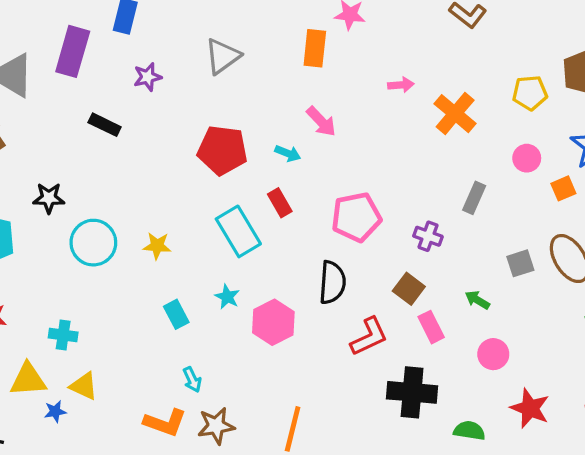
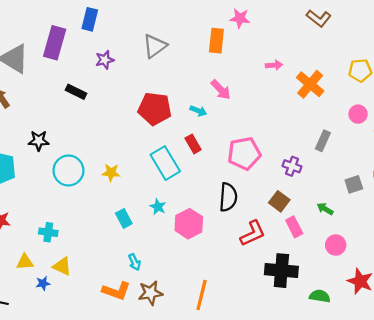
yellow triangle: (28, 380) -> (25, 262), size x0.7

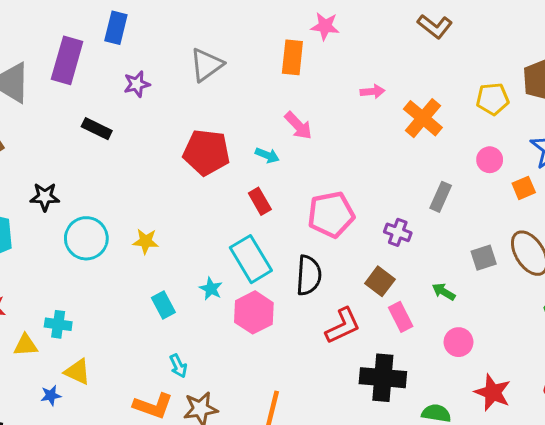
cyan rectangle: (165, 163) -> (251, 259), moved
yellow triangle: (25, 262) -> (26, 345), moved

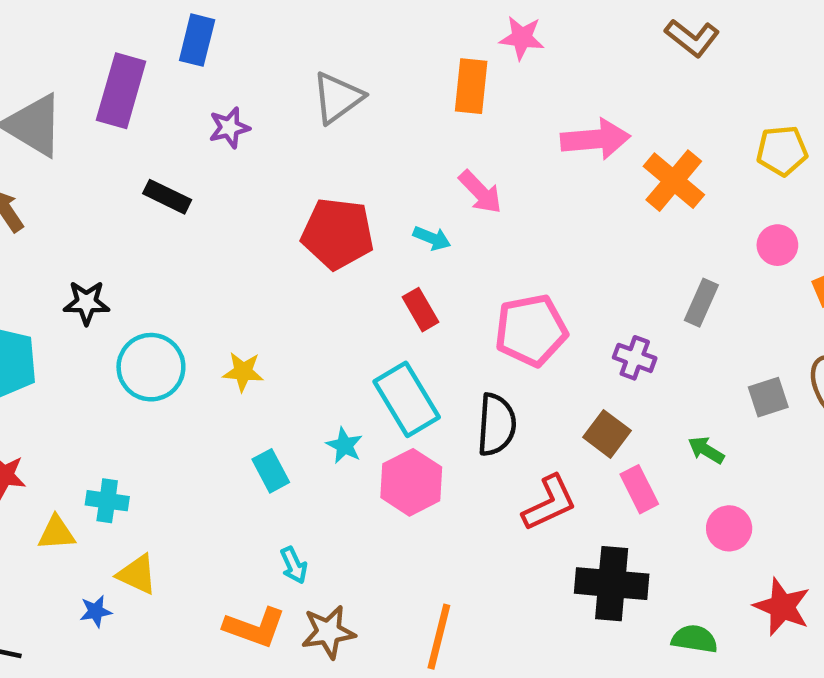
pink arrow: (372, 92) -> (595, 139), size x1.8

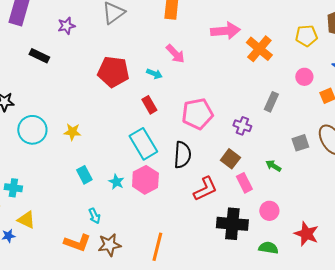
cyan star: (344, 445) -> (116, 182), moved
pink circle: (729, 528) -> (269, 211), moved

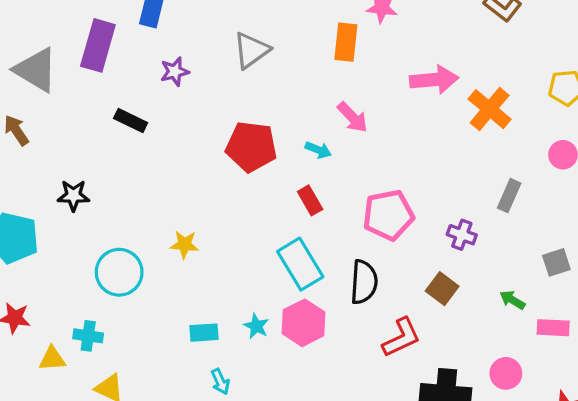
cyan circle: (32, 130) -> (119, 272), moved
cyan rectangle: (84, 175) -> (204, 333), moved, turned -66
pink rectangle: (244, 183) -> (553, 328), moved, turned -60

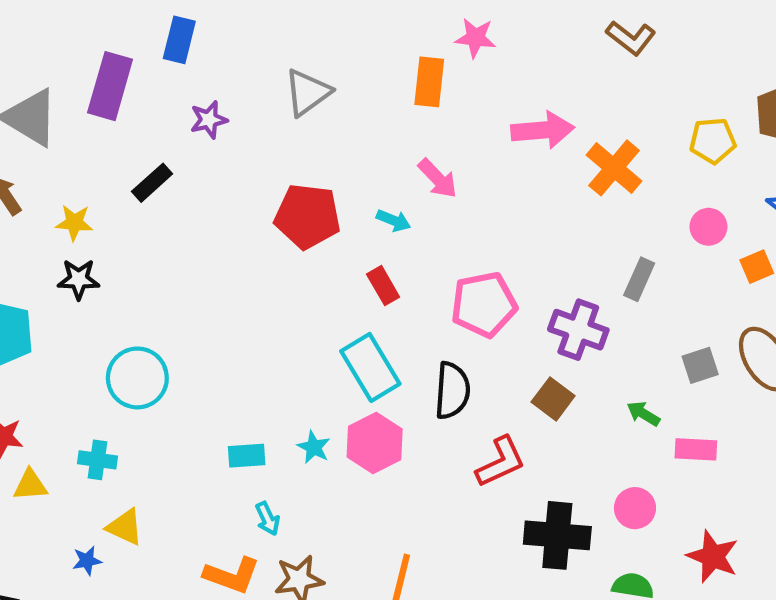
black rectangle: (131, 120) -> (152, 183), turned -68
purple cross: (462, 235) -> (578, 330), size x1.5
yellow star: (184, 244) -> (74, 223), moved
yellow triangle: (52, 359) -> (30, 485), moved

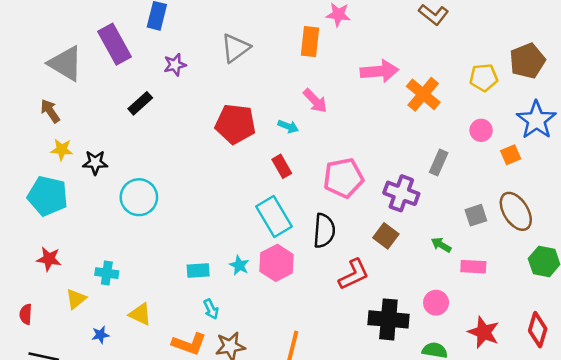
purple rectangle: (110, 86) -> (114, 44), turned -45
yellow star: (74, 223) -> (62, 150), moved
cyan circle: (137, 378) -> (139, 197), moved
yellow triangle: (30, 485) -> (76, 299), moved, turned -35
yellow triangle: (125, 527) -> (140, 314), moved

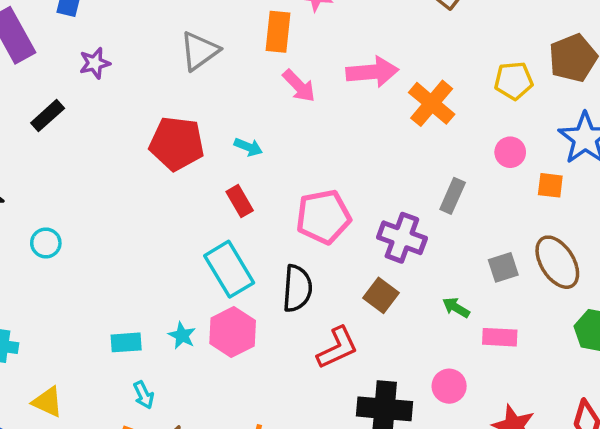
gray triangle: (235, 48) -> (199, 51), moved
pink arrow: (315, 101) -> (299, 86), moved
orange square: (511, 155) -> (550, 185), turned 30
cyan circle: (139, 197) -> (46, 243), size x0.6

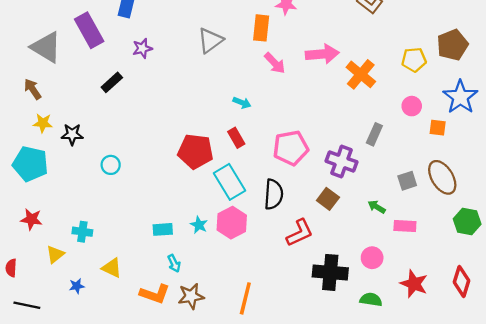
red pentagon: (177, 143) -> (196, 151), moved

